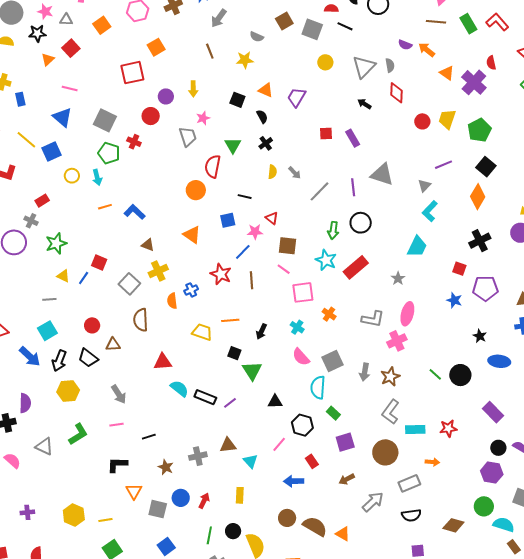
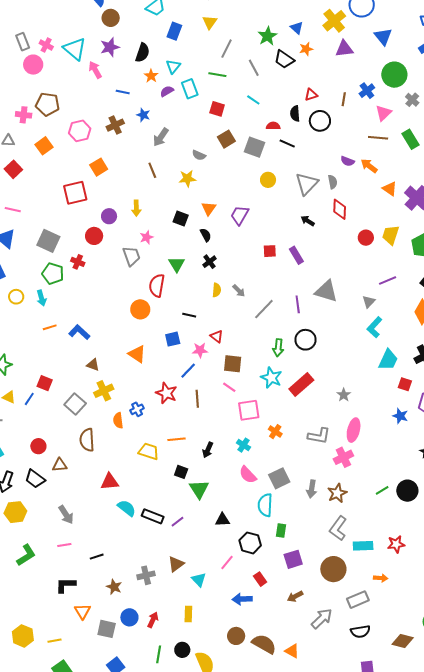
orange triangle: (266, 90) -> (209, 208), turned 42
cyan trapezoid: (417, 247) -> (388, 360), moved
green line: (435, 374) -> (382, 490), turned -72
green rectangle: (333, 413) -> (281, 530), turned 56
brown triangle: (228, 445) -> (176, 564), turned -30

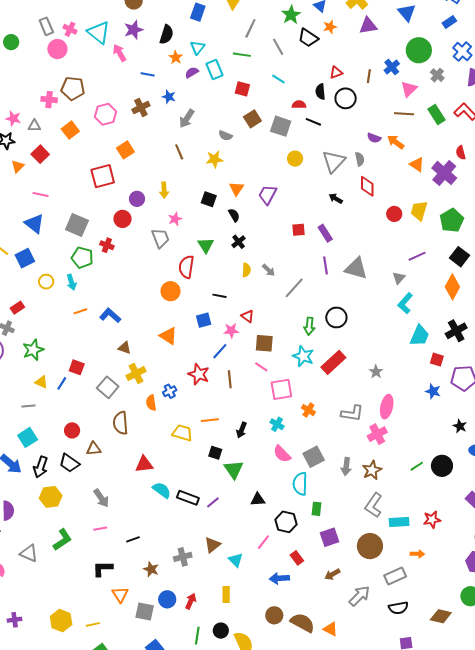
purple line: (298, 304) -> (325, 265), moved

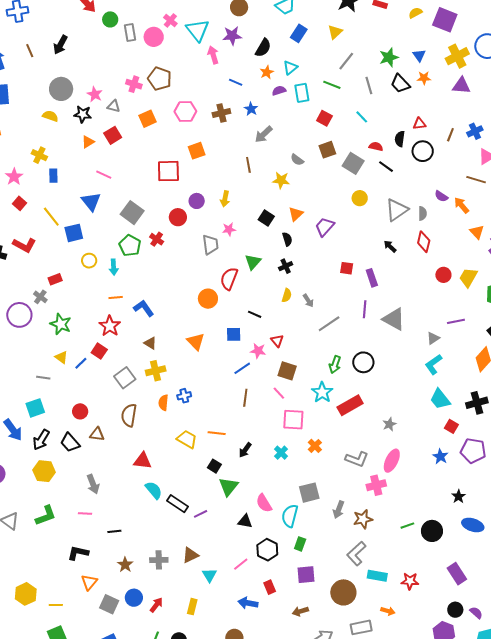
gray rectangle: (46, 26) -> (130, 33), moved
cyan trapezoid: (420, 336) -> (440, 399), turned 105
green star: (33, 350) -> (61, 324), turned 30
red star: (199, 374) -> (110, 326), moved
pink semicircle: (282, 454) -> (264, 503), moved

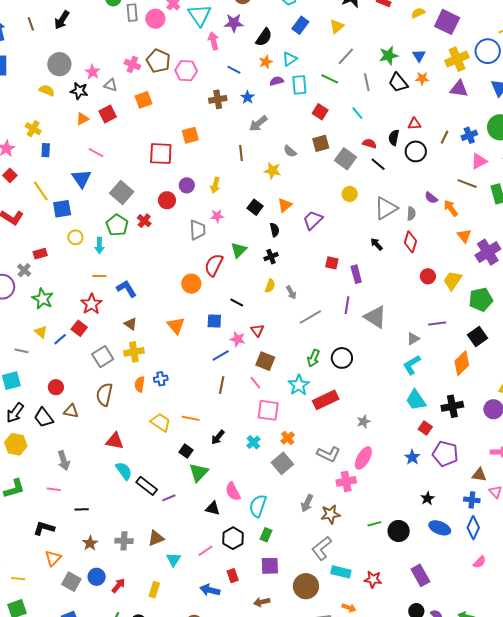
pink hexagon: (185, 111) -> (186, 71), moved
gray square: (309, 493) -> (282, 463), moved, turned -30

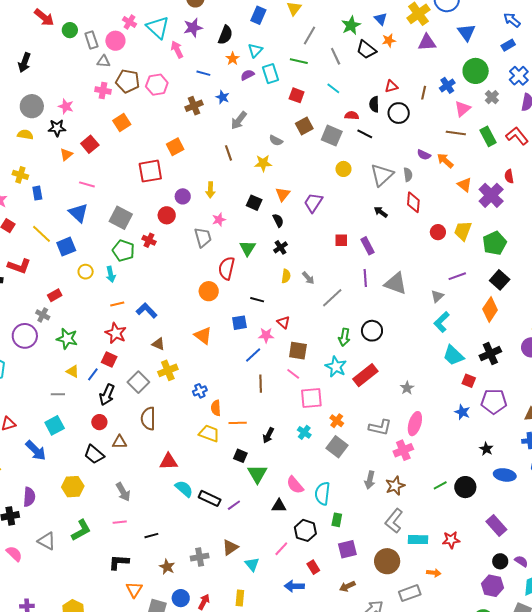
gray triangle: (111, 85) -> (104, 61), moved
orange semicircle: (140, 384) -> (216, 408), moved
black arrow: (15, 413) -> (107, 395), moved

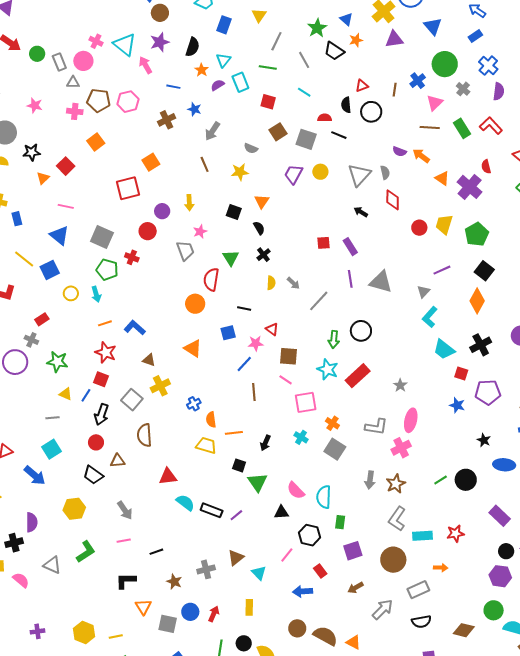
pink star: (66, 106) -> (35, 105), moved
purple trapezoid: (313, 203) -> (294, 174), moved

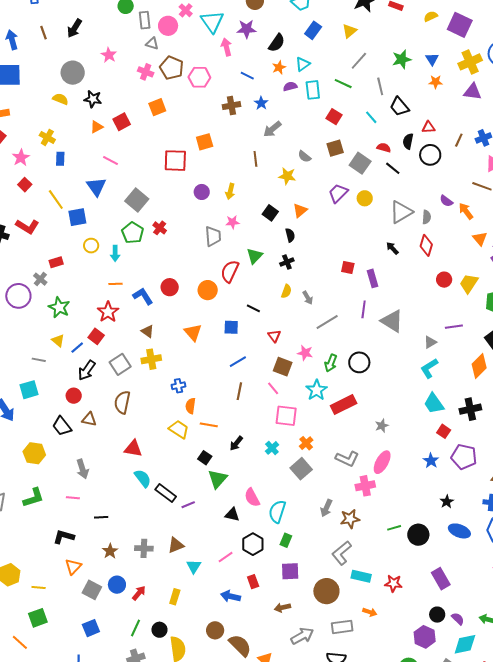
black trapezoid: (334, 51) -> (399, 107), moved
red circle: (148, 231) -> (170, 287), moved
pink star: (256, 343) -> (305, 353), moved

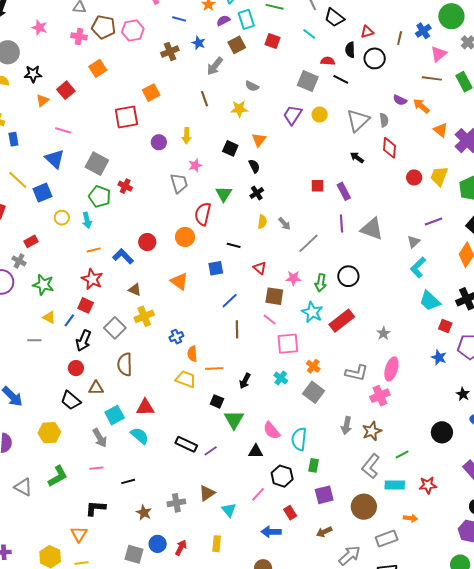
brown square: (335, 148) -> (237, 45), moved
cyan square: (29, 390) -> (115, 415), moved
cyan semicircle: (143, 478) -> (140, 436), moved
green line: (394, 528) -> (402, 455), moved
orange triangle: (73, 567) -> (79, 534), moved

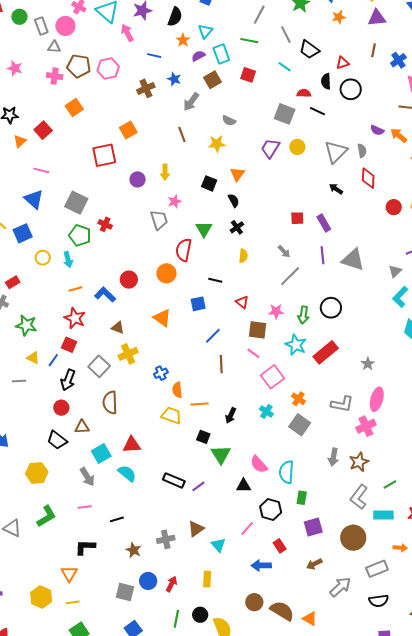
brown line: (400, 38) -> (374, 50), moved
gray arrow: (284, 224) -> (284, 251), moved
pink square: (288, 344) -> (272, 377), turned -30

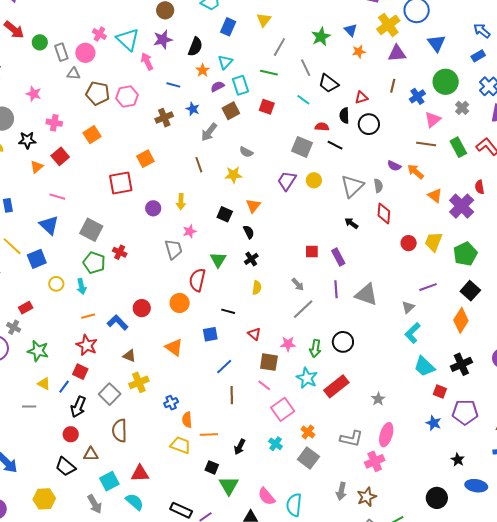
pink cross: (55, 76) -> (54, 123), moved

